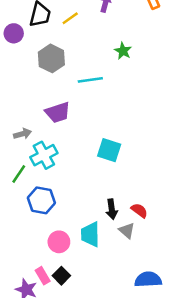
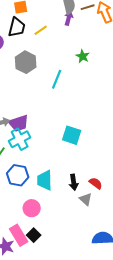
cyan line: (90, 80) -> (57, 79), turned -60
purple trapezoid: (58, 112) -> (19, 123), moved
cyan trapezoid: (90, 234) -> (45, 180), moved
pink rectangle: (43, 276) -> (19, 235), size x1.5

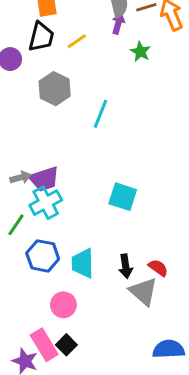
green star: (83, 56) -> (140, 52), moved
gray triangle: (86, 199) -> (143, 291), size x1.5

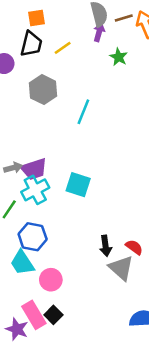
cyan square: (123, 197) -> (78, 185), moved
cyan trapezoid: (83, 263) -> (22, 263), moved, turned -32

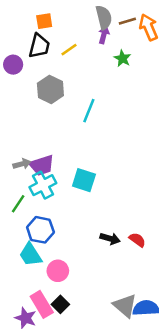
black arrow: (106, 246) -> (110, 239), turned -66
gray triangle: (121, 268) -> (125, 306), moved

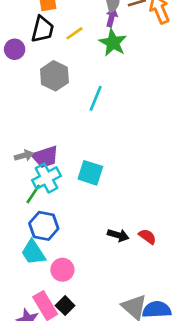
green star: (122, 58) -> (113, 43), moved, size x1.5
green line: (18, 204) -> (33, 194), moved

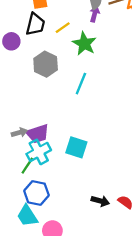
green star: (113, 43) -> (84, 44), moved

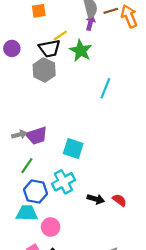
black trapezoid: (35, 24) -> (49, 48), moved, turned 65
cyan line: (81, 84) -> (105, 88), moved
cyan cross: (39, 152) -> (63, 182), moved
cyan trapezoid: (27, 216) -> (27, 213), turned 125

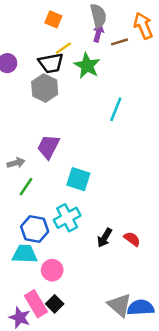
orange square: (39, 11) -> (53, 19), moved, turned 32
brown line: (111, 11) -> (120, 42), moved
purple trapezoid: (37, 136) -> (48, 147), moved, turned 135
green line: (27, 166) -> (26, 187), moved
black arrow: (96, 199) -> (105, 238), turned 105

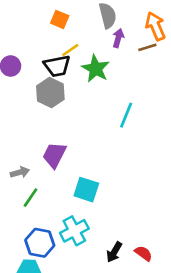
purple arrow: (98, 33) -> (118, 38), moved
brown line: (120, 42) -> (147, 47), moved

